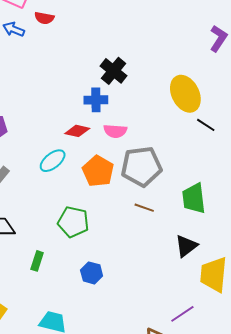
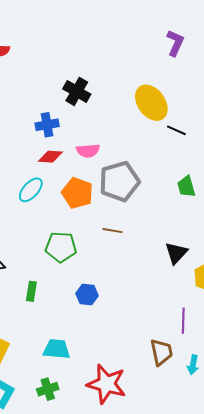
blue cross: (96, 100) -> (47, 125), moved
green trapezoid: (194, 198) -> (186, 187), moved, size x0.7
brown line: (144, 208) -> (112, 231), moved
purple line: (182, 314) -> (183, 321), turned -45

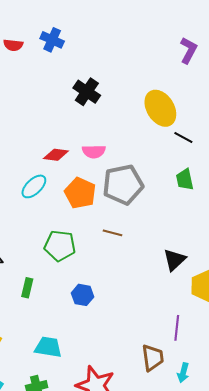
blue cross: (47, 125) -> (52, 40), moved, turned 30
green trapezoid: (186, 187) -> (185, 179), moved

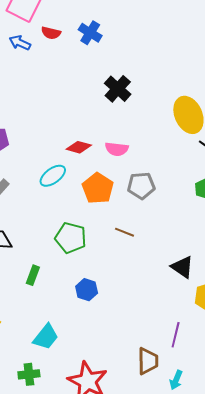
gray pentagon: (123, 185) -> (141, 186), size x0.7
black triangle: (174, 260) -> (182, 267), turned -50
cyan trapezoid: (48, 347) -> (46, 337), turned 112

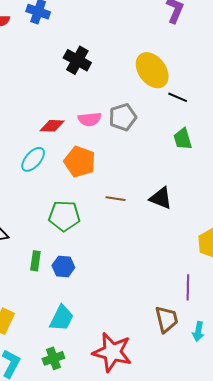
gray pentagon: (141, 186) -> (123, 117), moved
black triangle: (182, 267) -> (161, 198), moved
blue hexagon: (87, 290) -> (63, 266), moved

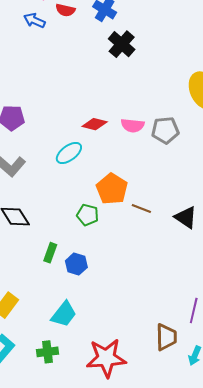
black cross: (77, 60) -> (122, 44), moved
orange pentagon: (80, 162) -> (112, 189), moved
green pentagon: (64, 216) -> (88, 215), size x0.7
red star: (112, 352) -> (106, 358), turned -30

